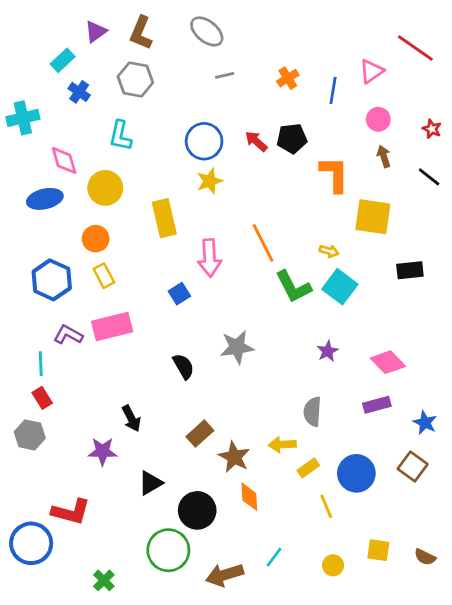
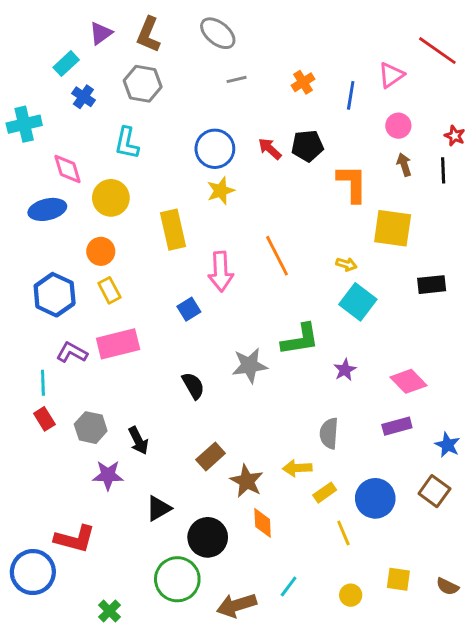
black line: (429, 177) -> (443, 170), moved, turned 50
green L-shape: (293, 287) -> (300, 339), moved, turned -72
gray hexagon: (30, 435) -> (91, 428), moved

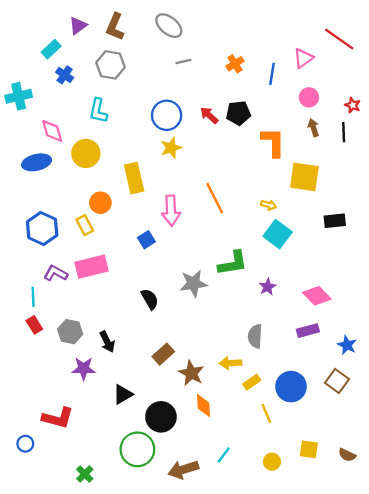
orange circle: (101, 251) -> (100, 203), moved
blue circle: (33, 572) -> (25, 444), size x0.5

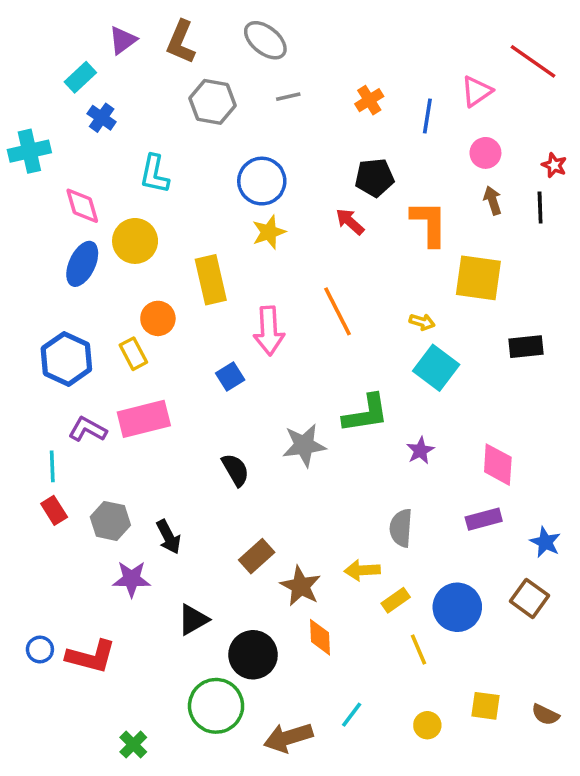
gray hexagon: (111, 65) -> (213, 102), moved
red arrow: (209, 115) -> (350, 222), moved
blue ellipse: (37, 162) -> (82, 264), moved, turned -52
pink diamond: (317, 296) -> (498, 465), turned 48
blue circle: (25, 444) -> (40, 649), moved

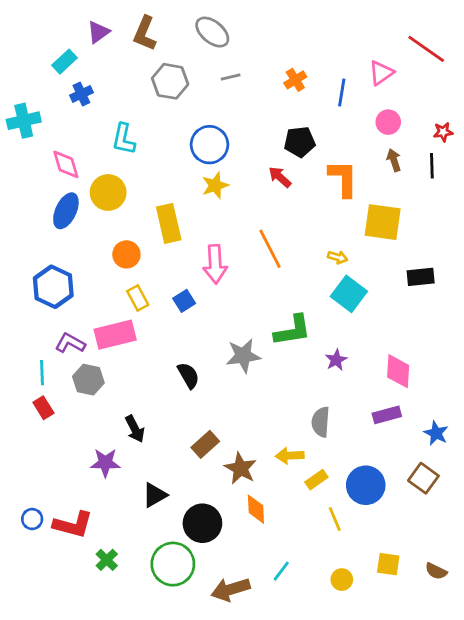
blue cross: (102, 118) -> (81, 94), turned 30
red star: (554, 165) -> (443, 132), turned -30
yellow rectangle: (133, 354) -> (138, 298), moved
gray hexagon: (110, 521) -> (88, 380), moved
green cross: (133, 745) -> (107, 560), moved

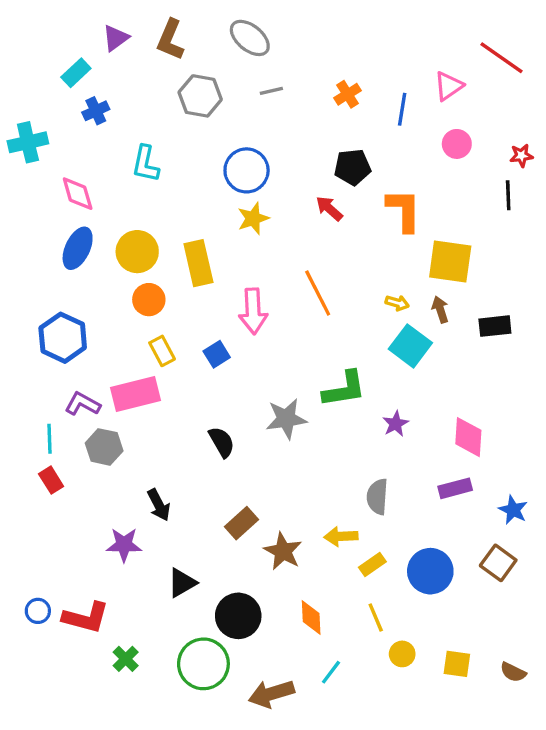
brown arrow: (394, 160) -> (440, 310), moved
yellow circle: (108, 192) -> (137, 252), moved
orange diamond: (256, 509) -> (311, 618), moved
yellow line: (335, 519) -> (376, 618), moved
yellow circle: (342, 580) -> (402, 654), moved

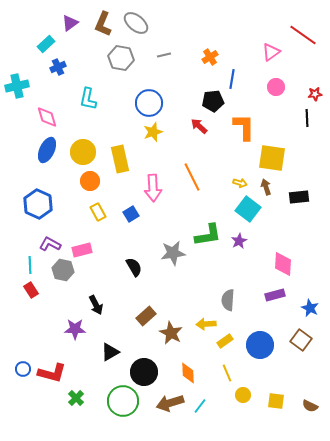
gray ellipse: (250, 38) -> (136, 23), moved
blue line: (402, 109) -> (232, 79), moved
pink rectangle: (136, 394) -> (82, 250), moved, size x0.7
purple star: (396, 424) -> (239, 241), moved
brown arrow: (271, 694) -> (170, 403), moved

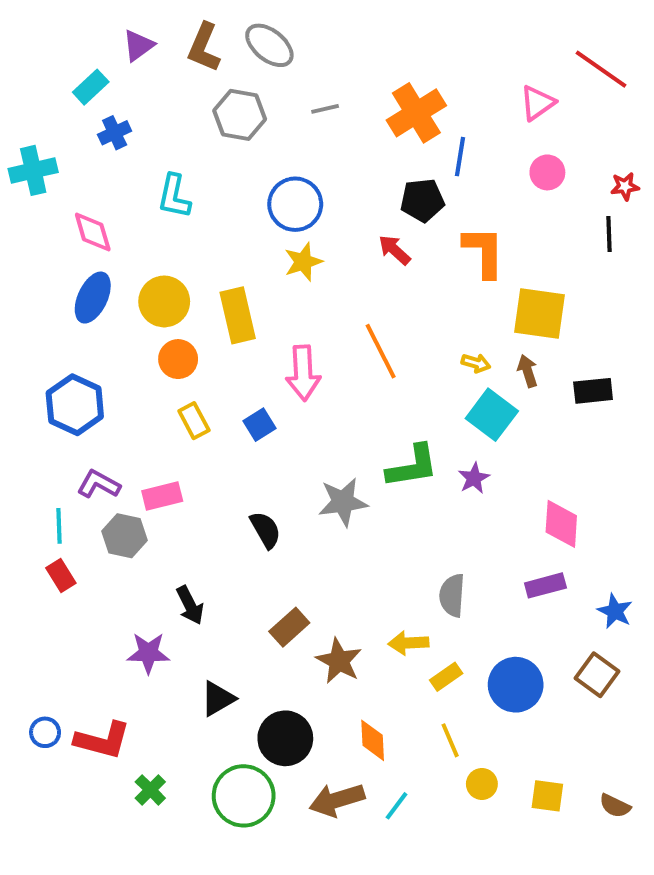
orange cross: (210, 57) -> (416, 113), size x1.8

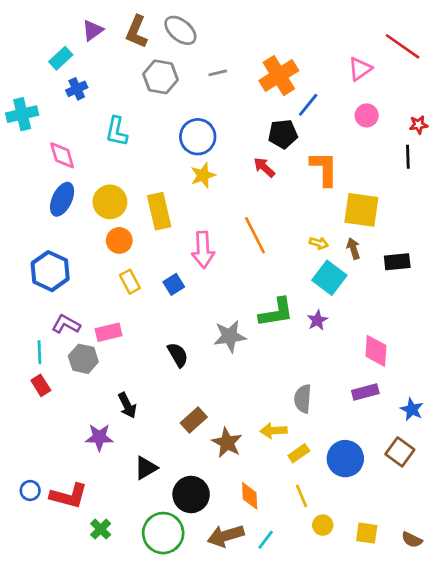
blue line: (460, 157) -> (308, 105), turned 30

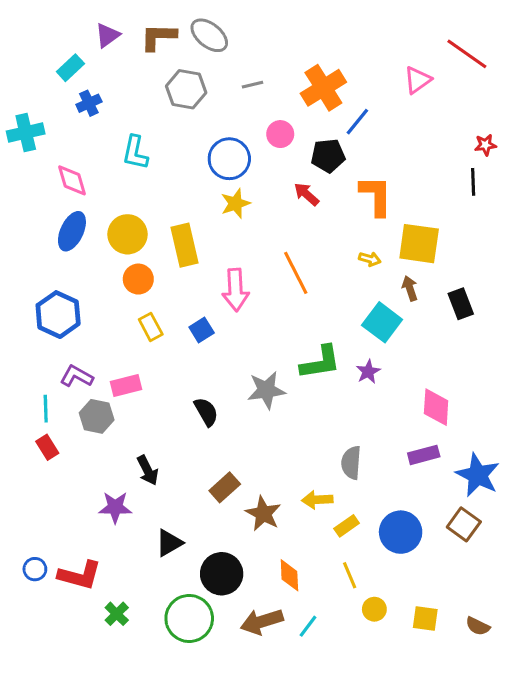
brown L-shape: (137, 32) -> (158, 37), turned 68
pink circle: (367, 115) -> (280, 134), moved
yellow arrow: (319, 243) -> (370, 259), moved
black rectangle: (397, 262) -> (461, 304), turned 75
blue star: (412, 409) -> (478, 475), size x1.6

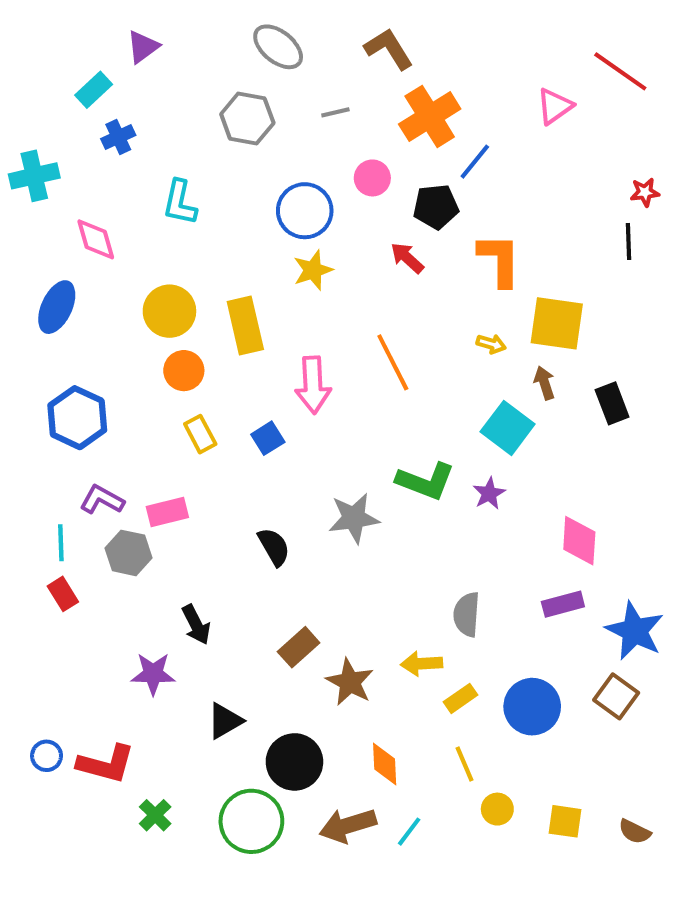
brown L-shape: (158, 37) -> (389, 49), moved, turned 57
blue ellipse: (72, 231) -> (57, 307), moved
green L-shape: (320, 362) -> (426, 481), turned 30

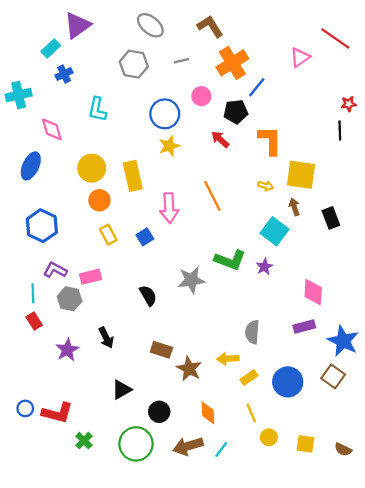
purple triangle: (143, 47) -> (77, 25), size x1.5
brown rectangle: (299, 647) -> (161, 350), turned 60
purple star: (153, 674) -> (67, 350), moved, turned -30
black circle: (294, 762) -> (159, 412), size x0.7

